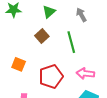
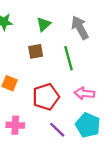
gray arrow: (81, 15) -> (80, 28), size x1.5
brown square: (42, 36) -> (36, 51), turned 32

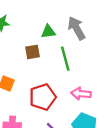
green triangle: (44, 24) -> (48, 32), moved, turned 35

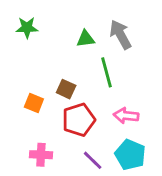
brown square: (33, 52) -> (66, 89), moved, turned 35

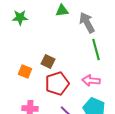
green triangle: (86, 39) -> (62, 11), moved
green line: (107, 72) -> (96, 50), moved

